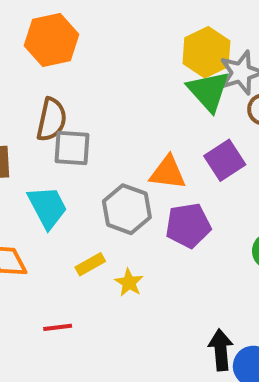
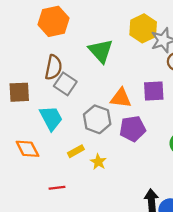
green triangle: (208, 91) -> (101, 51), moved
gray square: (72, 148) -> (65, 84), turned 30
purple square: (225, 160) -> (154, 91), turned 30

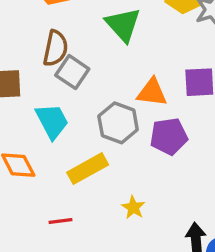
yellow rectangle: (76, 151) -> (88, 169), size x1.6
yellow star: (98, 162) -> (133, 207), moved

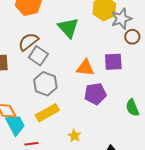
brown semicircle: (55, 48) -> (28, 42), turned -140
cyan trapezoid: (52, 121) -> (15, 125), moved
gray hexagon: (118, 123) -> (45, 84), moved

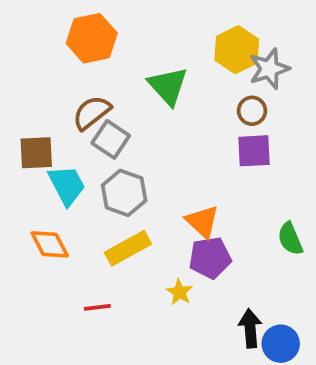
brown circle: (132, 37) -> (252, 111), moved
orange triangle: (85, 68) -> (202, 221), moved, turned 36
purple pentagon: (95, 94) -> (210, 258), moved
cyan trapezoid: (15, 125) -> (67, 185), moved

